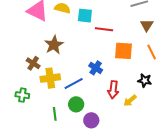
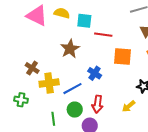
brown star: (54, 45) -> (70, 49), moved
red arrow: (113, 90) -> (97, 104), moved

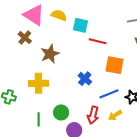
brown star: (70, 49) -> (50, 54), moved
brown cross: (32, 68) -> (25, 38), moved
blue line: (72, 89) -> (109, 94), moved
red arrow: (97, 104) -> (93, 115), moved

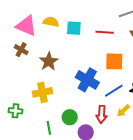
red line: (98, 41) -> (105, 32), moved
blue cross: (85, 79) -> (87, 80), size x1.6

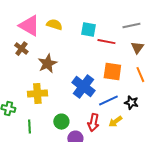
cyan square: (74, 28) -> (88, 30), moved
green line: (49, 128) -> (29, 127), moved

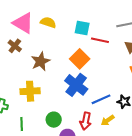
orange square: (112, 72) -> (80, 59), moved, turned 36

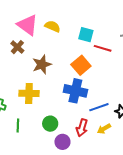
blue cross: (76, 85) -> (75, 91), turned -30

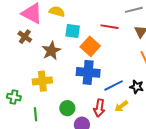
cyan square: (86, 35) -> (73, 31), moved

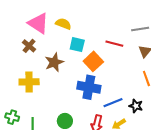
yellow cross: (42, 81) -> (29, 82), moved
green cross: (14, 97) -> (12, 117), moved

